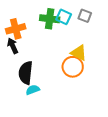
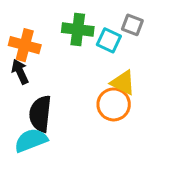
cyan square: (64, 17) -> (109, 40), moved
orange cross: (16, 29) -> (25, 45), turned 30
cyan semicircle: (33, 90) -> (31, 140), moved, size x1.5

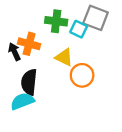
gray square: (132, 25) -> (96, 18), size x1.6
orange cross: (25, 45) -> (29, 44), moved
yellow triangle: (123, 83) -> (64, 57), moved

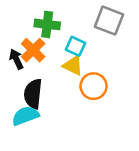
green cross: (56, 21) -> (47, 24), moved
cyan square: (79, 29) -> (76, 46), moved
orange cross: (29, 44) -> (33, 50), turned 30

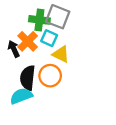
gray square: (109, 21) -> (58, 17), moved
cyan square: (76, 46) -> (49, 38), moved
orange circle: (94, 86) -> (50, 76), moved

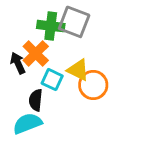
cyan square: (49, 38) -> (52, 80), moved
orange circle: (50, 76) -> (93, 85), moved
black semicircle: (28, 78) -> (36, 100), size x0.7

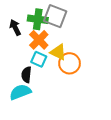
orange cross: (36, 53) -> (39, 40), moved
black arrow: (18, 63) -> (15, 27), moved

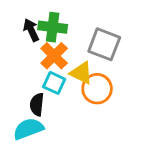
gray square: (55, 16) -> (104, 44), moved
black arrow: (15, 27) -> (31, 30), moved

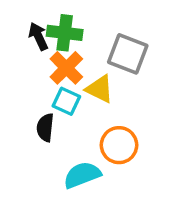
orange circle: (97, 89) -> (119, 145), moved
cyan semicircle: (28, 129) -> (82, 175), moved

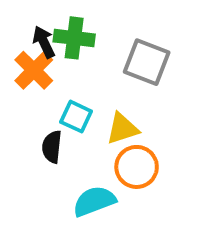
orange cross: (66, 68) -> (34, 70), moved
yellow triangle: (100, 89) -> (122, 129), moved, turned -44

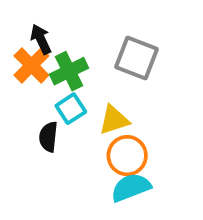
green cross: (74, 38) -> (69, 71), moved, turned -33
cyan square: (76, 117) -> (71, 109), turned 32
cyan semicircle: (94, 201) -> (131, 187), moved

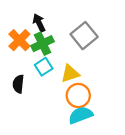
black arrow: (41, 39) -> (39, 23), moved
gray square: (137, 58) -> (84, 36), turned 30
black semicircle: (48, 137) -> (18, 84), moved

